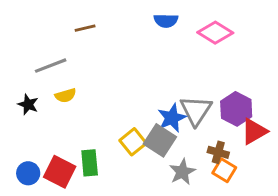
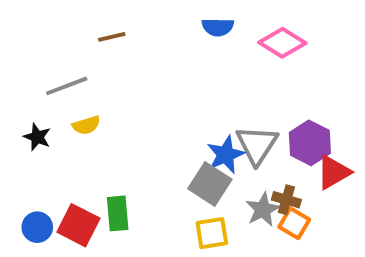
yellow square: (133, 142) -> (212, 233), moved, turned 30
gray star: (182, 172) -> (263, 210), moved

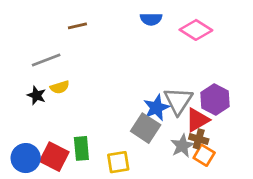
black star: (37, 137) -> (37, 95), moved
red triangle: (333, 172) -> (197, 120), moved
blue circle: (37, 227) -> (26, 158), size x1.4
yellow square: (212, 233) -> (118, 162), moved

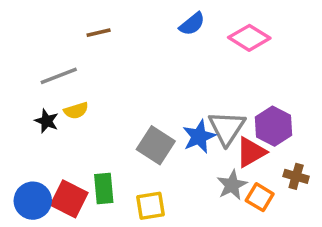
blue semicircle: (151, 19) -> (192, 24), turned -40
gray square: (146, 128) -> (156, 145), moved
brown cross: (199, 139) -> (296, 176), moved

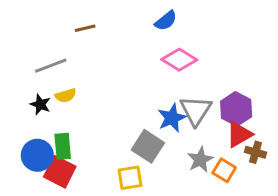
pink diamond: (249, 38) -> (179, 60), moved
gray square: (156, 145) -> (148, 146), moved
red triangle: (251, 152) -> (239, 134), moved
green rectangle: (104, 188) -> (63, 146), moved
blue circle: (33, 201) -> (37, 155), moved

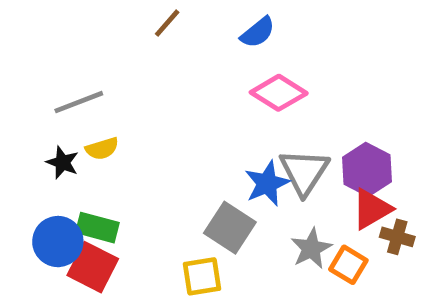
brown line: (85, 28) -> (167, 23), moved, turned -36
green rectangle: (63, 146) -> (97, 228), turned -70

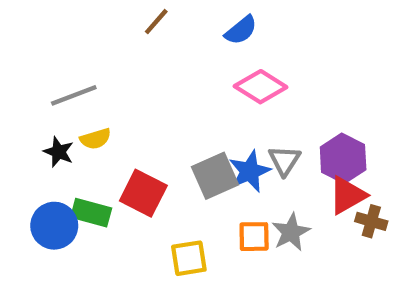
gray triangle: (304, 172) -> (284, 161), size x0.7
gray square: (230, 228) -> (215, 176), moved, turned 33
orange square: (348, 265) -> (254, 237), moved, turned -32
red square: (93, 267) -> (143, 193), moved

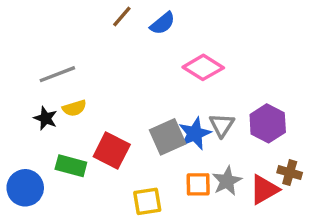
blue semicircle: (241, 30) -> (163, 23), moved
red triangle: (347, 195) -> (264, 190), moved
blue circle: (54, 226) -> (25, 188), moved

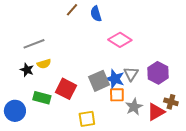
blue semicircle: (163, 23) -> (96, 14), turned 112
blue star: (195, 134) -> (115, 79), turned -30
orange square: (198, 184) -> (117, 95), moved

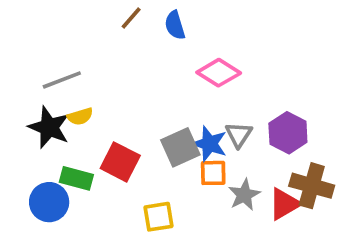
black star: (27, 70) -> (49, 127), size x1.6
brown cross: (171, 102) -> (312, 186), size x1.6
blue circle: (15, 111) -> (49, 202), moved

